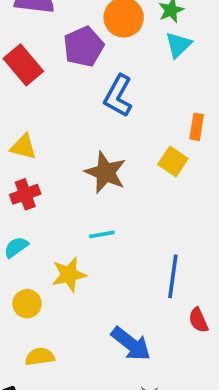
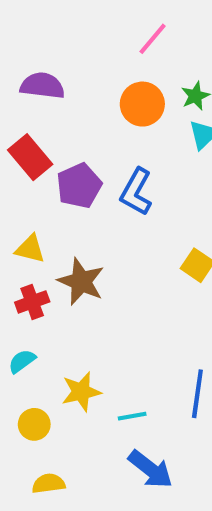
purple pentagon: (84, 47) -> (79, 186), moved
brown star: (105, 172) -> (81, 282), moved
cyan line: (102, 234) -> (132, 416), moved

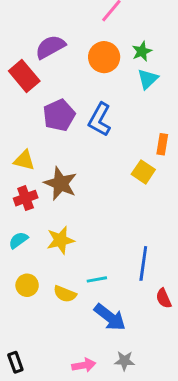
purple semicircle: (42, 86) -> (50, 47), moved, turned -36
red rectangle: (30, 157) -> (24, 76), moved
yellow star: (81, 392) -> (60, 240), moved
yellow semicircle: (48, 484) -> (65, 294), moved, turned -150

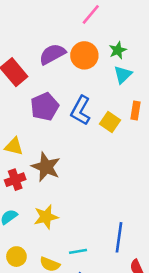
purple semicircle: (50, 47) -> (52, 54), moved
orange rectangle: (162, 144) -> (136, 110), moved
yellow square: (143, 172) -> (110, 122), moved

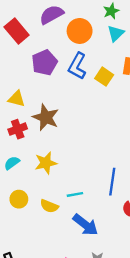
orange circle: (84, 55) -> (80, 31), moved

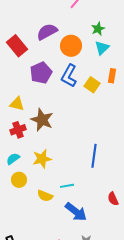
blue line: (112, 182) -> (94, 156), moved
yellow circle: (19, 199) -> (19, 180), moved

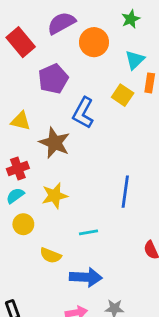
cyan triangle: (102, 48) -> (135, 60), moved
blue L-shape: (69, 76) -> (83, 113), moved
red cross: (18, 130) -> (18, 169), moved
yellow semicircle: (45, 196) -> (51, 255), moved
blue arrow: (76, 212) -> (86, 277), moved, turned -35

